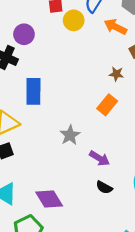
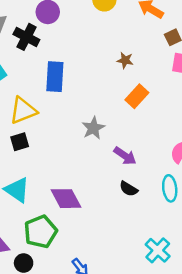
brown star: (116, 74) -> (125, 60), moved

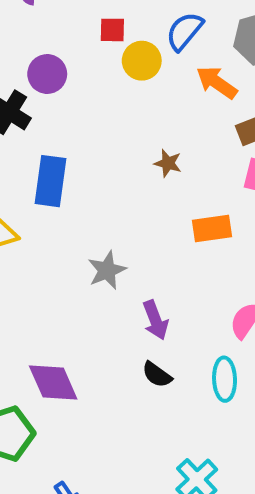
orange rectangle: (137, 96) -> (212, 228), moved, turned 35
purple arrow: (125, 156) -> (155, 320), turned 30

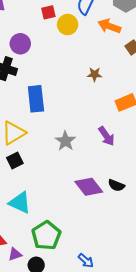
gray star: (107, 270) -> (65, 141), moved
purple arrow: (155, 320) -> (107, 136), moved
purple diamond: (53, 382) -> (89, 187), moved

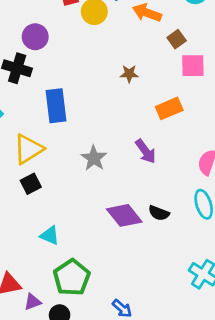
cyan triangle: (20, 203) -> (50, 235), moved, size x0.7

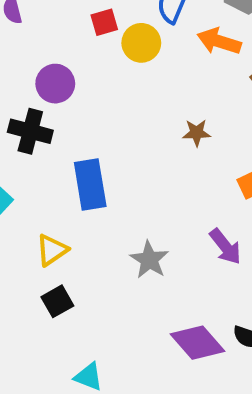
yellow triangle: (28, 149) -> (52, 250), size x0.7

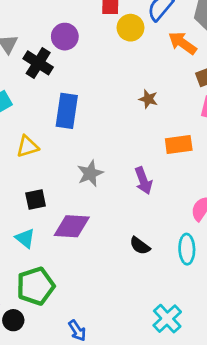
black square: (57, 301) -> (36, 199), moved
purple diamond: (198, 343) -> (72, 226), moved, turned -63

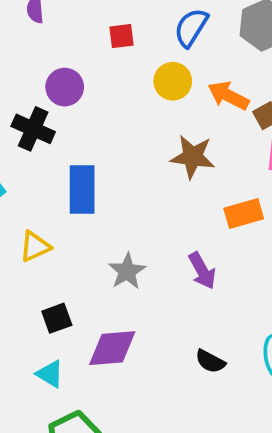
yellow circle: (130, 28) -> (173, 81), moved
orange arrow: (182, 43) -> (228, 96), moved
brown star: (148, 99) -> (193, 157), size x1.6

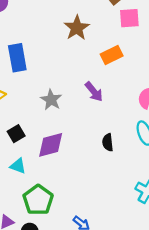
brown star: (193, 157) -> (77, 28), turned -30
black semicircle: (210, 361) -> (108, 142), turned 66

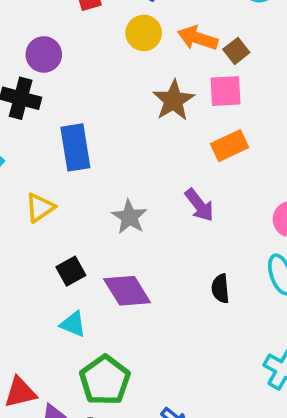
pink square: (129, 18) -> (225, 91), moved
purple diamond: (51, 145) -> (127, 291), turned 72

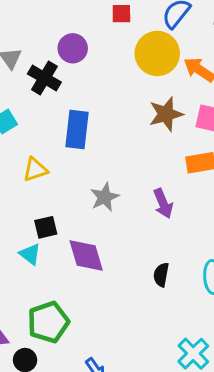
yellow circle: (144, 33) -> (157, 53), size x1.5
cyan triangle: (73, 324) -> (30, 254), moved

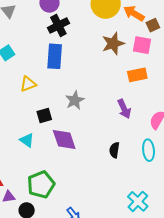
black cross: (44, 78) -> (58, 25), moved, turned 35
purple arrow: (163, 203) -> (124, 109), moved
black square: (46, 227) -> (44, 116), moved

